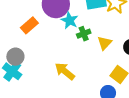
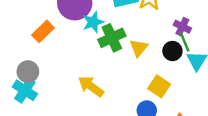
cyan star: (70, 20) -> (93, 22), turned 30
green cross: (84, 34) -> (112, 38), size x1.5

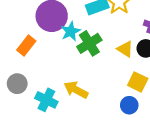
yellow triangle: (139, 48) -> (125, 49), moved, turned -30
cyan cross: (25, 90) -> (46, 100), moved

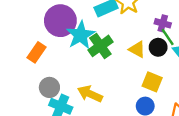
cyan star: (71, 31) -> (81, 35), size x1.4
gray circle: (17, 84) -> (49, 87), moved

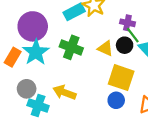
cyan star: (81, 35) -> (36, 52), moved
green cross: (100, 46) -> (71, 47), turned -30
yellow square: (152, 82) -> (121, 78), size x1.4

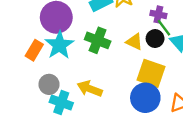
blue circle: (116, 100) -> (145, 98), size x1.6

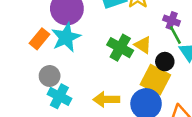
black circle: (155, 39) -> (165, 62), moved
green cross: (98, 40) -> (120, 48), moved
yellow arrow: (90, 89) -> (106, 99), moved, turned -30

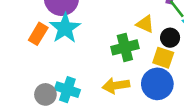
green cross: (120, 48) -> (125, 47), moved, turned -35
gray circle: (50, 76) -> (45, 94), moved
yellow square: (155, 80) -> (163, 58), size x0.7

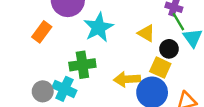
cyan star: (65, 28) -> (99, 27), moved
green cross: (125, 47) -> (82, 65), moved
yellow arrow: (116, 86) -> (127, 79), moved

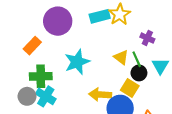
green line: (178, 22) -> (137, 59), moved
cyan star: (99, 27) -> (77, 62), moved
green cross: (82, 65) -> (41, 76), moved

